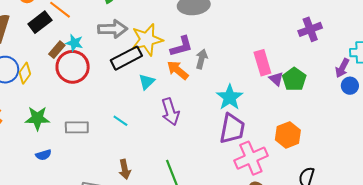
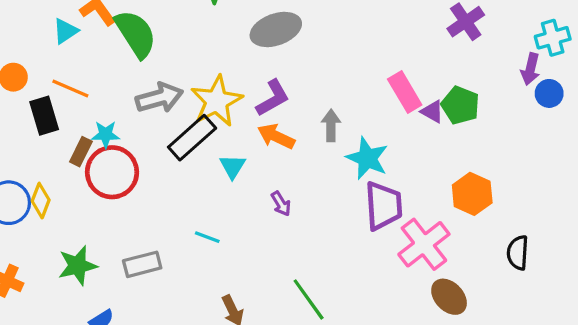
black rectangle: (40, 22) -> (44, 116), turned -55
gray arrow: (202, 59) -> (331, 125), moved
purple arrow: (170, 112) -> (281, 204), size x0.6

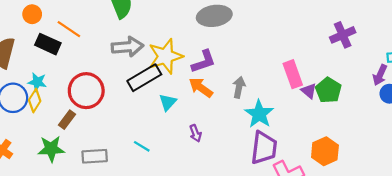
black rectangle: (44, 116) -> (48, 44), turned -60
cyan star: (106, 134) -> (37, 82), moved
brown rectangle: (81, 152) -> (67, 120), moved

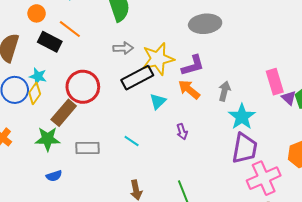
gray arrow: (127, 47) -> (123, 48), size x0.7
brown rectangle: (67, 120) -> (64, 113), size x1.5

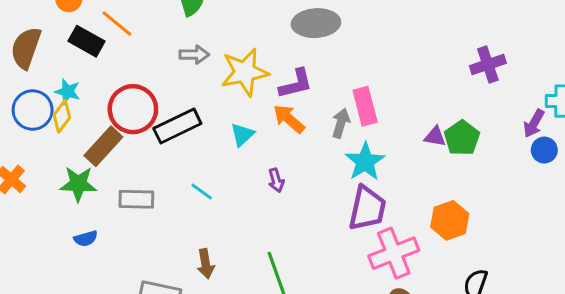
black rectangle: (137, 78) -> (177, 126), moved
pink rectangle: (275, 82) -> (365, 106), moved
purple triangle: (289, 98) -> (435, 136), turned -35

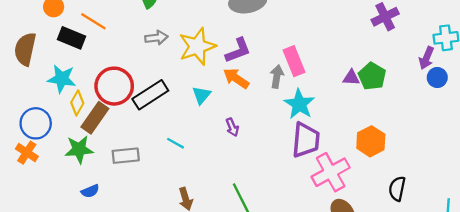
cyan star: (68, 91) -> (62, 79), size x1.4
blue circle: (33, 110) -> (36, 123), moved
yellow diamond: (62, 116) -> (77, 103), moved

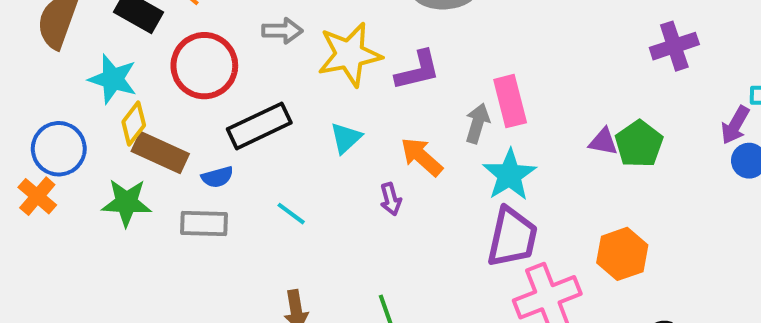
orange arrow: (236, 78) -> (422, 157), moved
red circle: (114, 86) -> (204, 66), moved
brown rectangle: (95, 118) -> (160, 152), turned 72
blue semicircle: (90, 191) -> (217, 177), moved

